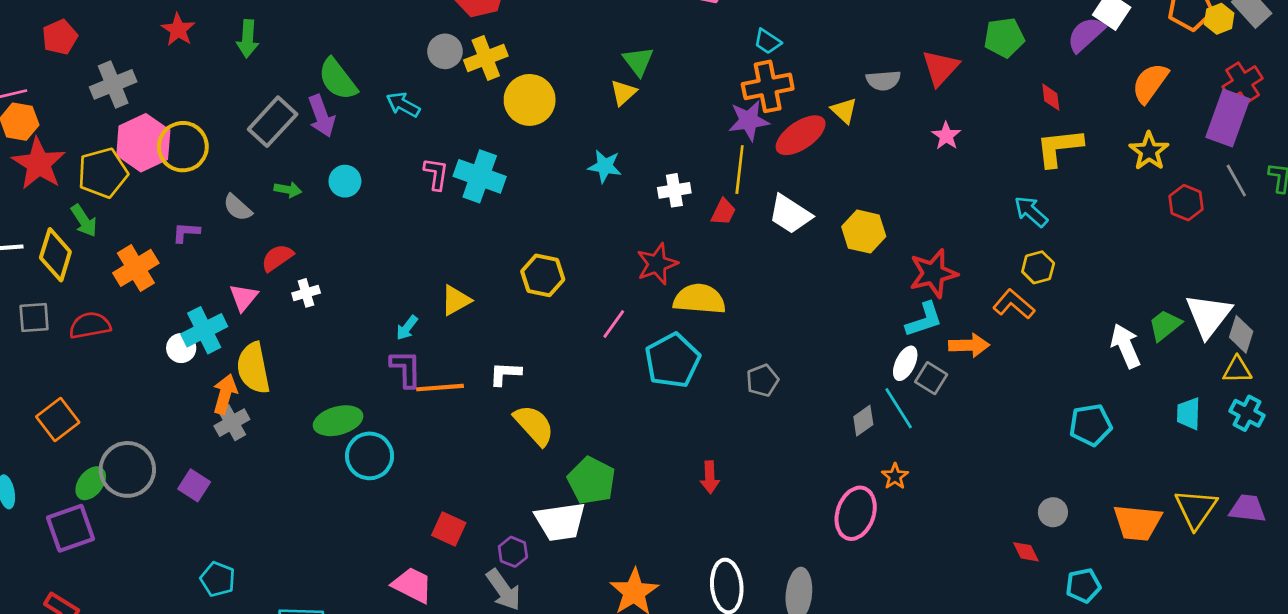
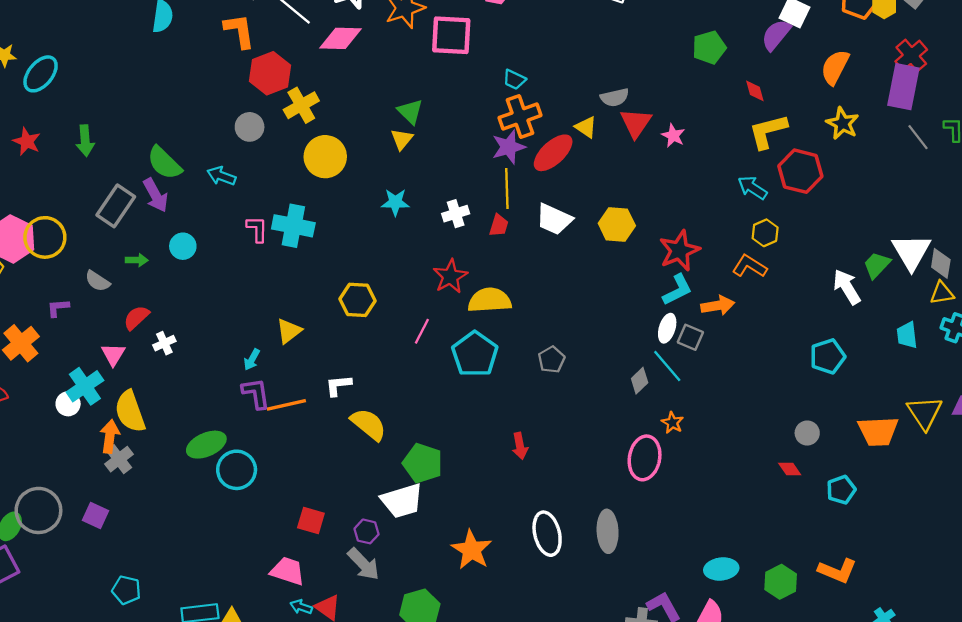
yellow cross: (486, 58) -> (301, 105), moved
red triangle: (940, 68) -> (636, 123), moved
red hexagon: (1186, 203) -> (800, 171), moved, size x1.5

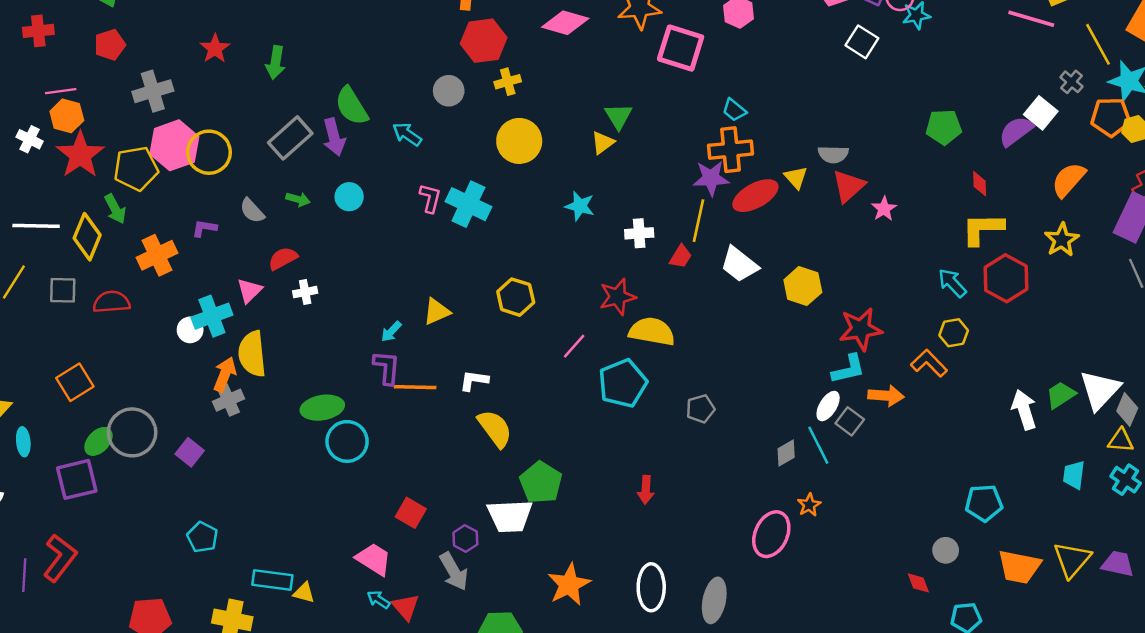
yellow cross: (301, 105) -> (508, 82), size x0.7
cyan pentagon: (828, 356) -> (984, 503), moved

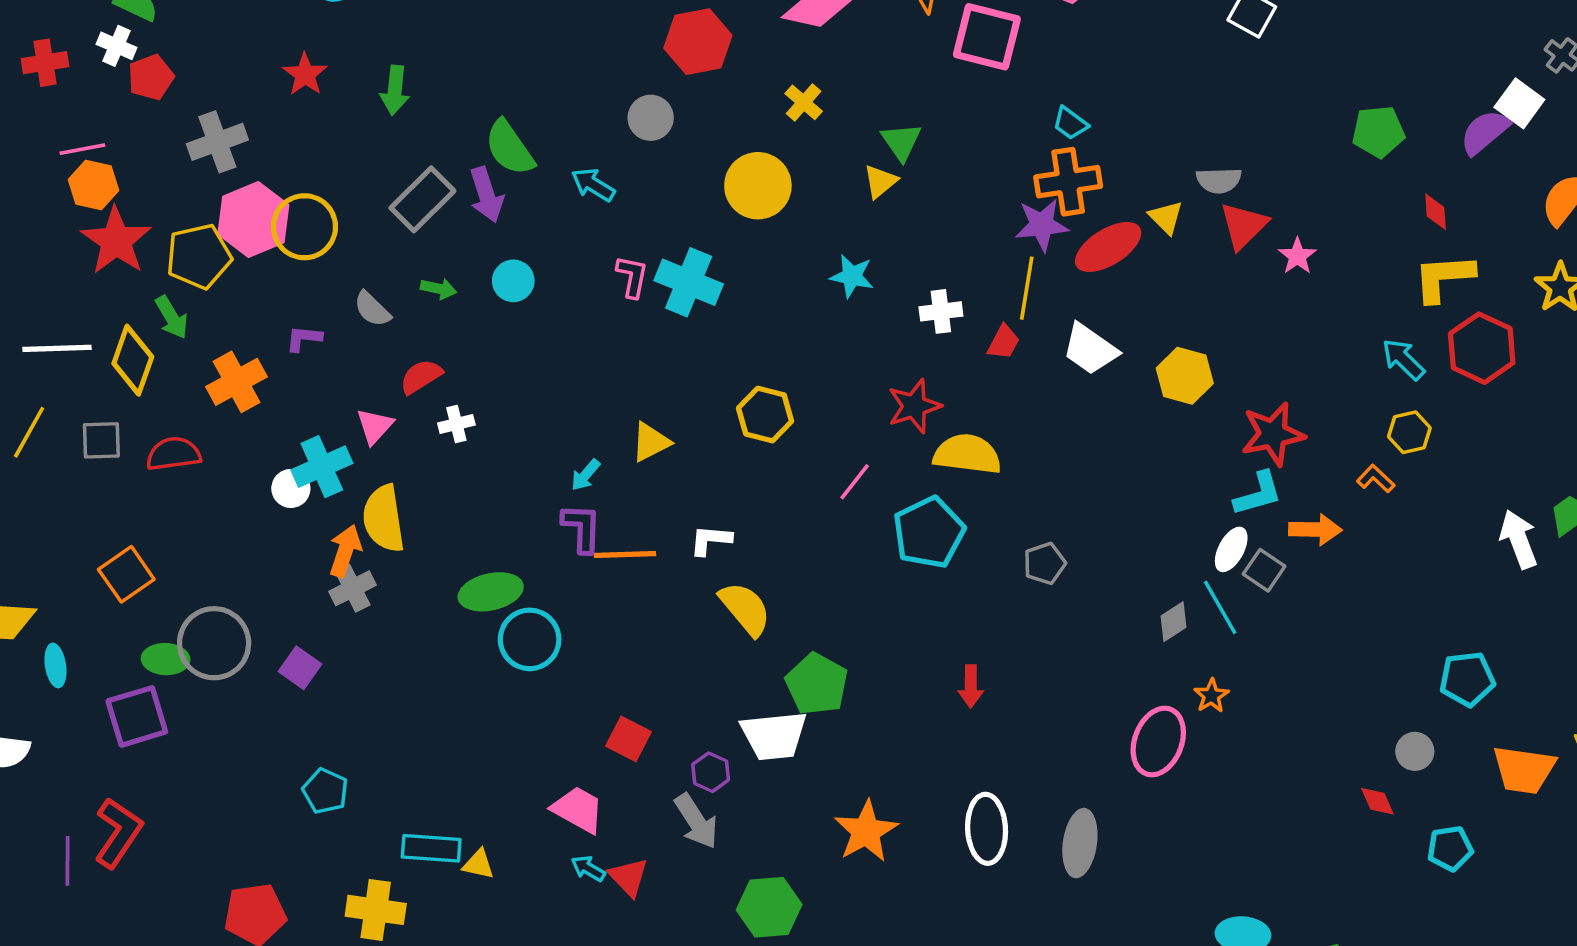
yellow cross: (508, 82) -> (804, 102), moved, turned -30
white cross: (30, 139) -> (117, 46), moved
orange L-shape: (929, 363) -> (1376, 479), size x0.7
green ellipse: (98, 441) -> (166, 659), turned 52

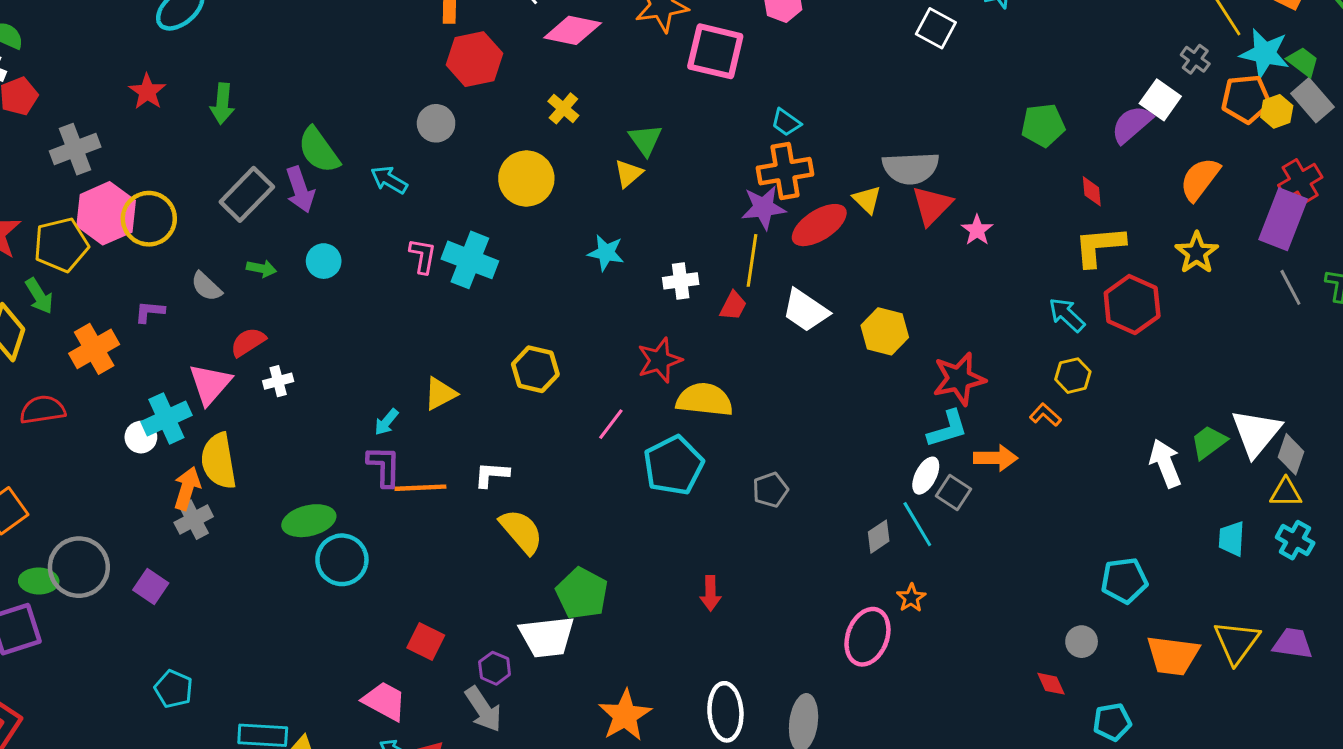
gray semicircle: (1219, 180) -> (911, 168), size x1.5
pink triangle: (375, 426) -> (210, 384), size x1.4

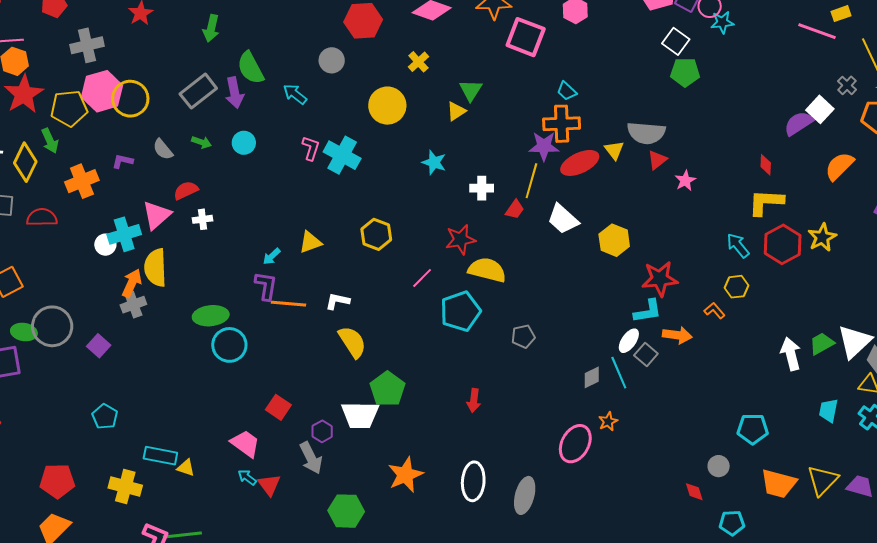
green arrow: (222, 104) -> (211, 28), moved
green pentagon: (1043, 125) -> (685, 72), moved
red triangle: (932, 205) -> (657, 160), size x0.7
yellow star: (1197, 253) -> (822, 237), moved

